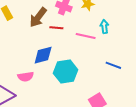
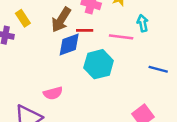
blue diamond: (43, 55) -> (69, 45), moved
cyan hexagon: (66, 72) -> (99, 64), moved

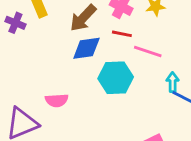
cyan arrow: (143, 23) -> (173, 82), moved
red line: (85, 30) -> (122, 34), moved

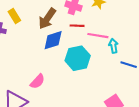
cyan arrow: (173, 82) -> (113, 46), moved
pink semicircle: (57, 100) -> (37, 81), turned -35

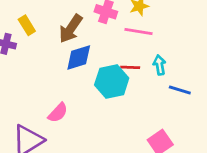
red line: (77, 26) -> (130, 67), moved
pink line: (98, 36) -> (138, 32), moved

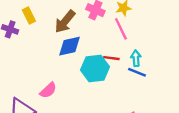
pink line: (138, 32) -> (121, 29), turned 50
blue line: (180, 90) -> (137, 72), moved

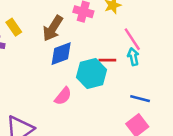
pink line: (121, 29) -> (132, 39), moved
blue line: (137, 72) -> (140, 99), moved
pink semicircle: (48, 90) -> (63, 96), moved

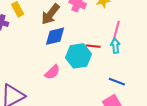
pink line: (132, 39) -> (116, 31), turned 42

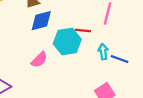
cyan arrow: (115, 46) -> (103, 52), moved
blue line: (117, 82) -> (120, 59), moved

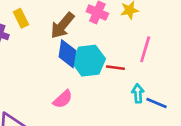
blue diamond: (41, 21) -> (67, 54), turned -70
cyan hexagon: (67, 41) -> (89, 61), moved

